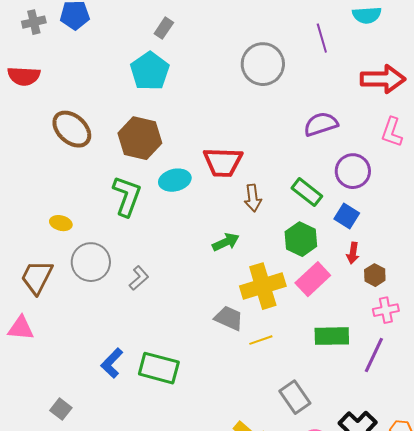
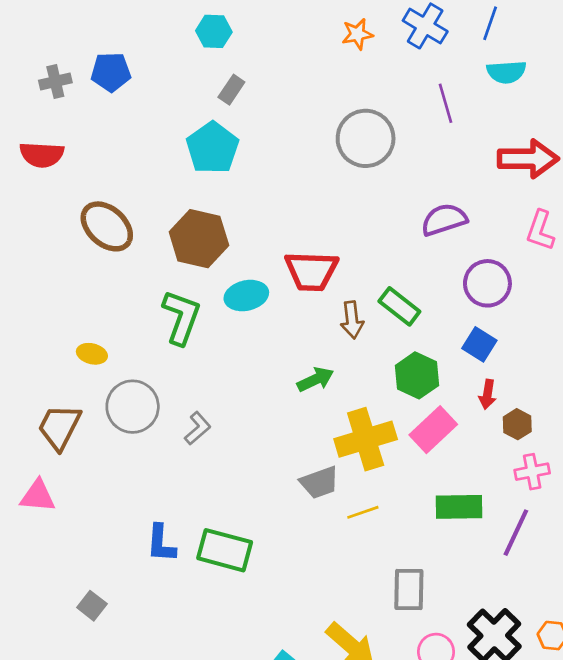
green rectangle: (307, 192) -> (399, 306), moved
gray trapezoid: (229, 318) -> (319, 482), turned 136
blue L-shape: (112, 363) -> (161, 543), turned -40
gray rectangle: (295, 397) -> (409, 589), turned 36

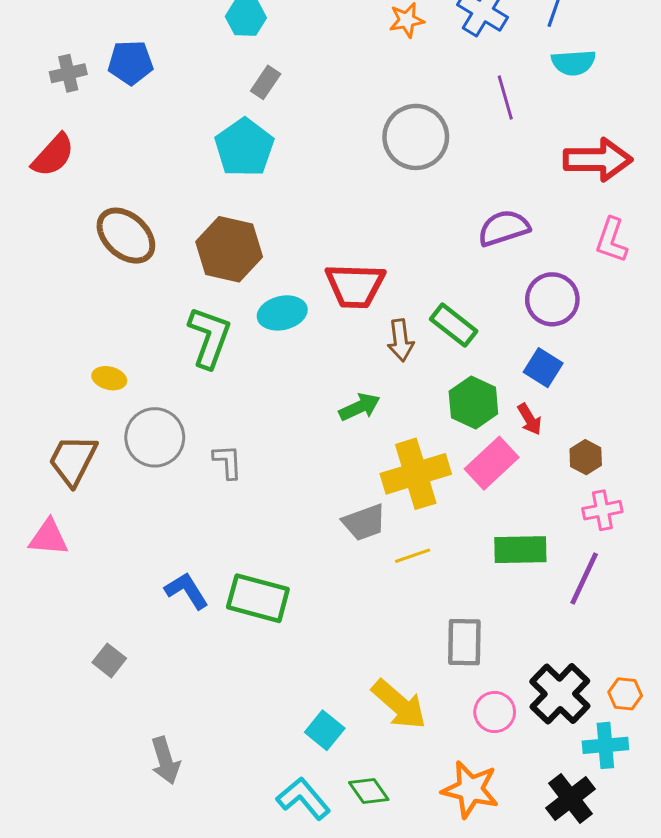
red semicircle: (42, 155) -> (53, 155), turned -51
red arrow: (487, 394) -> (530, 419), moved, turned -40
gray L-shape: (198, 428) -> (228, 462), turned -52
blue L-shape: (161, 543) -> (187, 591), turned 144

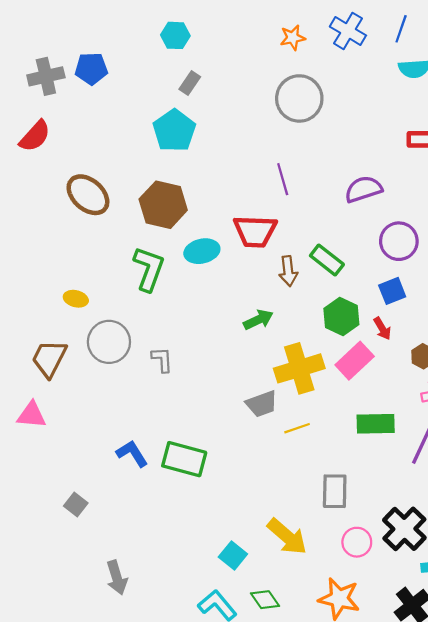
gray cross: (68, 73) -> (46, 76), size x1.4
purple line: (505, 98) -> (283, 179), moved
gray circle: (416, 137) -> (299, 98), moved
blue square: (543, 368) -> (392, 291), turned 36

